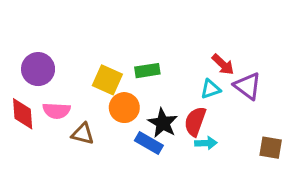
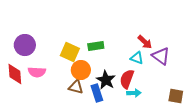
cyan triangle: (211, 89) -> (137, 58), turned 40
brown triangle: (83, 134) -> (76, 87), moved
blue rectangle: (149, 143) -> (97, 93), turned 42

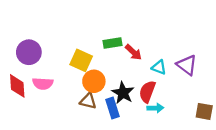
red arrow: (145, 42) -> (133, 52), moved
green rectangle: (96, 46) -> (112, 43), moved

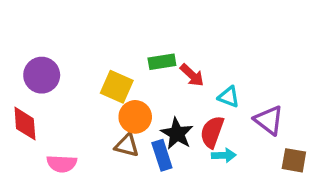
purple triangle: (187, 65) -> (269, 120), moved
pink semicircle: (43, 84) -> (62, 164), moved

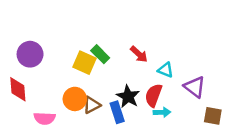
green rectangle: (162, 62) -> (100, 54), moved, turned 54
orange circle: (135, 117) -> (75, 99), moved
brown triangle: (127, 145) -> (92, 105), turned -42

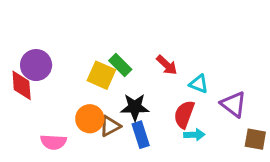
red diamond: (18, 89) -> (22, 85), moved
black star: (128, 97) -> (135, 107), moved, turned -30

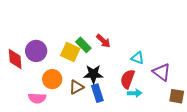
purple circle: (36, 65) -> (36, 51), moved
red arrow: (167, 65) -> (103, 41), moved
orange circle: (90, 119) -> (52, 79), moved

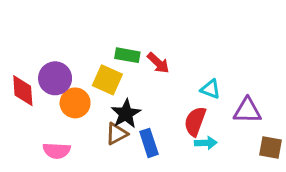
green rectangle: (83, 45) -> (127, 55), moved, turned -35
purple triangle: (162, 72) -> (247, 111), turned -36
black star: (93, 74) -> (126, 114), moved, turned -30
orange circle: (52, 79) -> (75, 103), moved

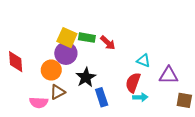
purple circle: (55, 78) -> (66, 53), moved
yellow square: (107, 80) -> (67, 38), moved
brown triangle: (117, 134) -> (58, 92), moved

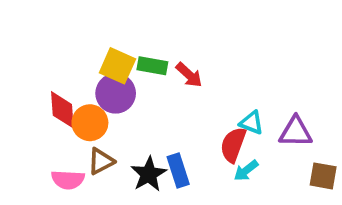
cyan triangle: (143, 61) -> (252, 123), moved
red diamond: (16, 62) -> (62, 110), moved
black star: (86, 77) -> (149, 174), moved
cyan arrow: (140, 97) -> (246, 170), turned 144

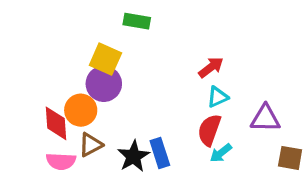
green rectangle: (152, 66) -> (137, 21), moved
red arrow: (189, 75) -> (211, 67), moved, turned -80
red diamond: (62, 110) -> (56, 123), moved
cyan triangle: (252, 123) -> (218, 97), moved, turned -45

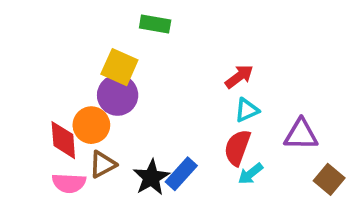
blue rectangle: (160, 153) -> (181, 174), turned 60
brown square: (290, 158) -> (329, 179), turned 30

